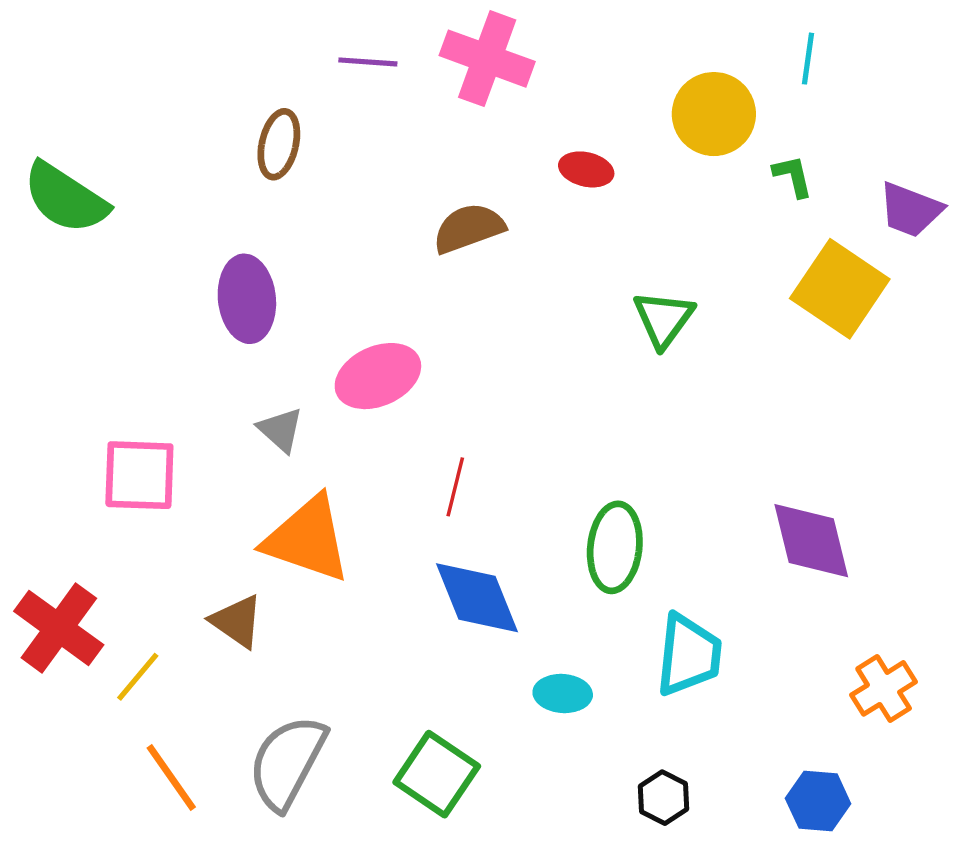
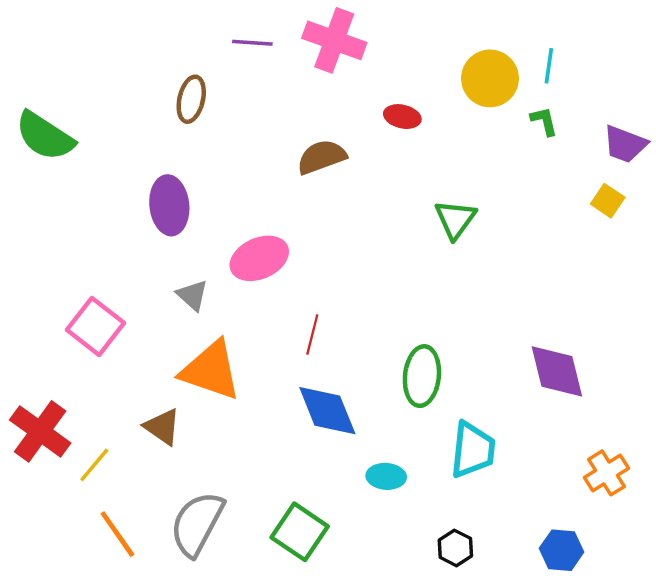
cyan line: (808, 59) -> (549, 66), moved
yellow square: (840, 289) -> (608, 201), moved, size x0.5
pink square: (139, 475) -> (95, 326), turned 36

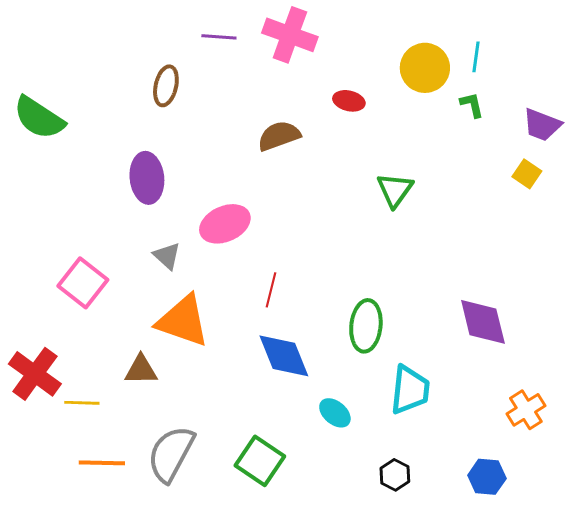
brown triangle: (162, 427) -> (141, 370), turned -36
yellow line: (94, 465) -> (82, 403), turned 52
cyan ellipse: (386, 476) -> (335, 413), turned 36
orange line: (117, 534) -> (102, 463), turned -54

